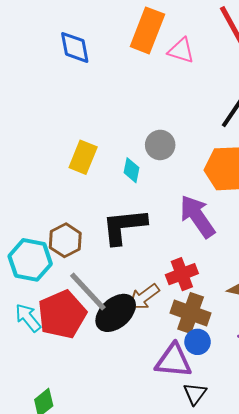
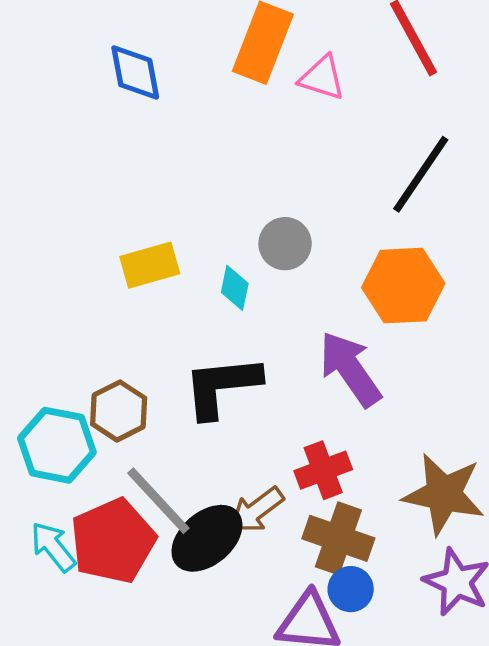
yellow rectangle: (83, 157) -> (150, 265), turned 52

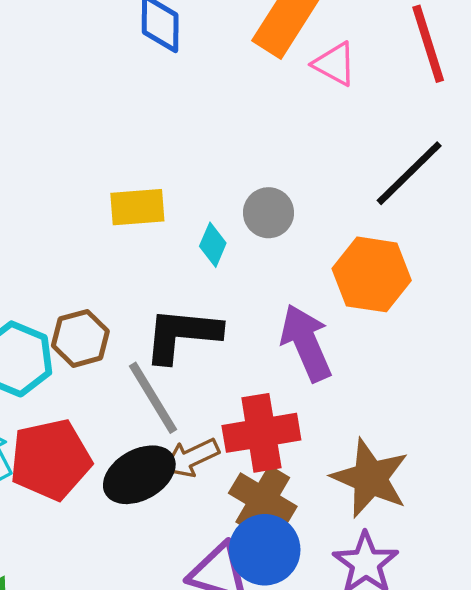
red cross: (323, 470) -> (261, 433), size x1.4
gray line: (158, 501) -> (153, 398), moved
blue circle: (351, 589) -> (265, 550), size x1.6

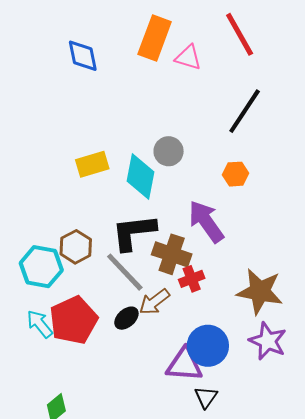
cyan diamond: (213, 245) -> (140, 177), size x1.8
orange hexagon: (372, 274) -> (236, 174), size x0.6
red cross: (261, 433) -> (192, 279), size x0.6
black ellipse: (139, 475) -> (126, 318), size x0.6
brown cross: (263, 500) -> (172, 254), moved

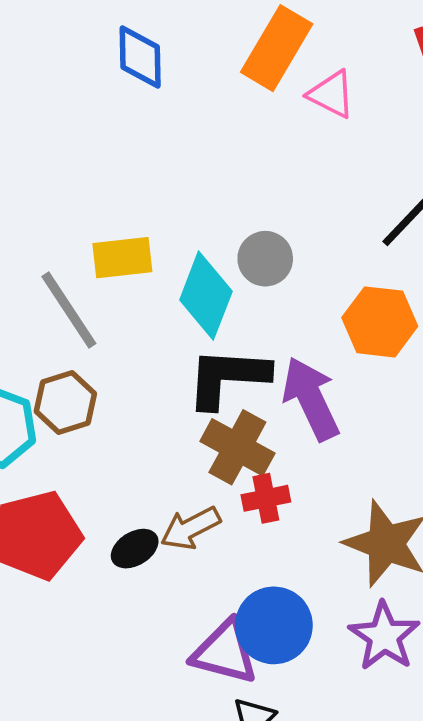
orange hexagon: (236, 174) -> (380, 322), size x1.5
black L-shape: (134, 232) -> (228, 378), moved
gray line: (125, 272) -> (69, 310), moved

